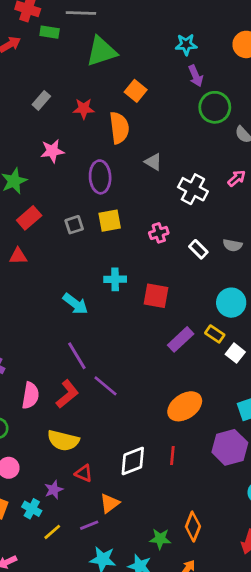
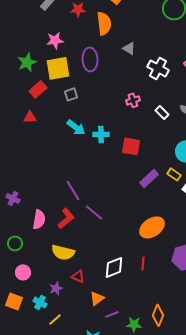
yellow square: (110, 221) -> (58, 68), moved, size x1.4
cyan arrow: (75, 304) -> (76, 127), moved
purple line: (89, 525) -> (112, 314), moved

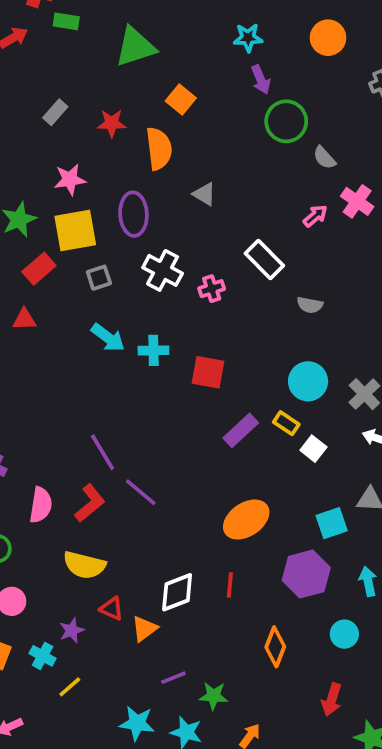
white cross: (158, 68) -> (163, 270), moved
white rectangle: (162, 112) -> (264, 260), moved, size x1.5
orange triangle: (97, 298) -> (144, 629), moved
orange diamond: (158, 315) -> (275, 647), moved

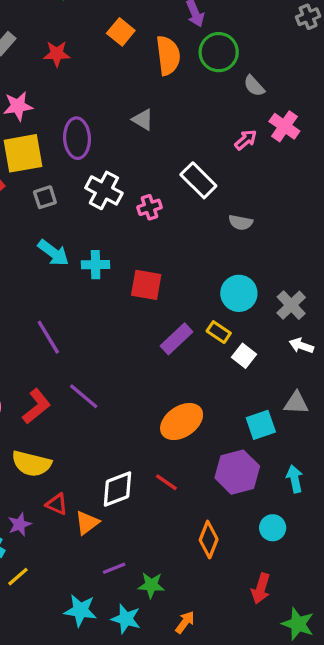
orange semicircle: (159, 149) -> (168, 55), moved
purple line: (103, 452) -> (48, 337), moved
red line: (230, 585) -> (166, 482), turned -60

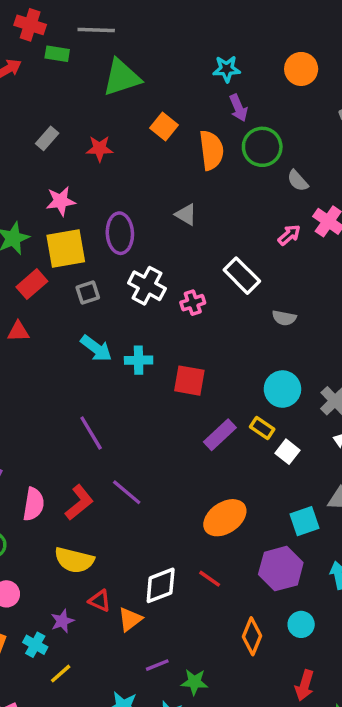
cyan circle: (273, 528) -> (301, 624), moved

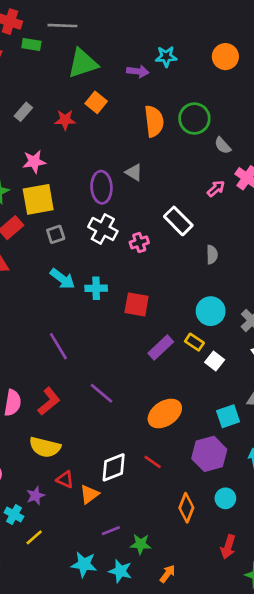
purple arrow: (238, 108) -> (138, 71), moved, turned -60
orange square: (164, 127) -> (96, 102), moved
purple ellipse: (120, 233) -> (101, 187), moved
gray semicircle: (284, 318) -> (212, 255), turned -102
purple line: (127, 492) -> (101, 393), moved

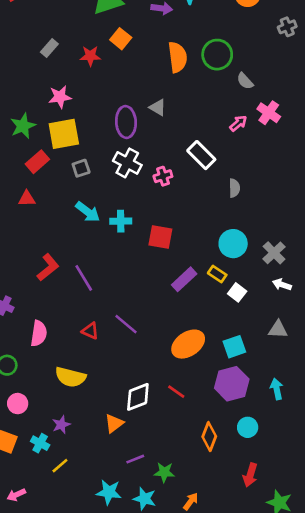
red L-shape: (49, 401) -> (48, 267), moved
cyan square: (228, 416) -> (234, 347), moved
red triangle: (65, 479) -> (90, 331), moved

